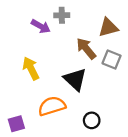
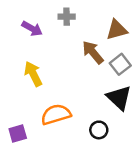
purple arrow: (41, 26) -> (32, 29), moved
gray square: (112, 60) -> (120, 64), turned 30
black triangle: (75, 79) -> (119, 98), moved

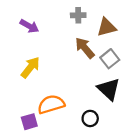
gray cross: (67, 17) -> (78, 15), moved
yellow arrow: (33, 74) -> (30, 67), turned 65
purple square: (18, 134) -> (29, 122), moved

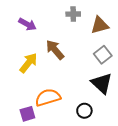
brown arrow: (85, 48) -> (55, 50), moved

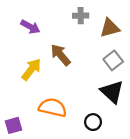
orange semicircle: (48, 97) -> (53, 107), turned 30
purple square: (27, 114) -> (13, 125), moved

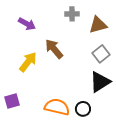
black triangle: (112, 92) -> (100, 82), turned 45
orange semicircle: (53, 107) -> (57, 107), moved
purple square: (13, 125) -> (12, 101), moved

